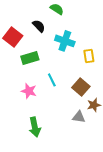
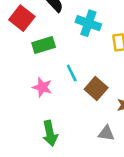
brown square: (81, 87) -> (96, 88), moved
gray triangle: (79, 117) -> (106, 133), moved

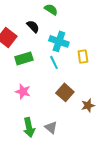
cyan line: (72, 73) -> (54, 62), moved
gray triangle: (106, 133) -> (51, 127), moved, turned 32

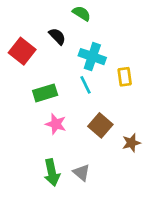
green rectangle: (24, 58) -> (45, 93), moved
pink star: (23, 91) -> (56, 124), moved

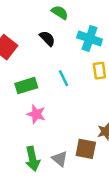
black semicircle: (57, 36) -> (47, 38), moved
cyan cross: (92, 57) -> (90, 38), moved
brown square: (100, 125) -> (86, 149), moved, turned -30

